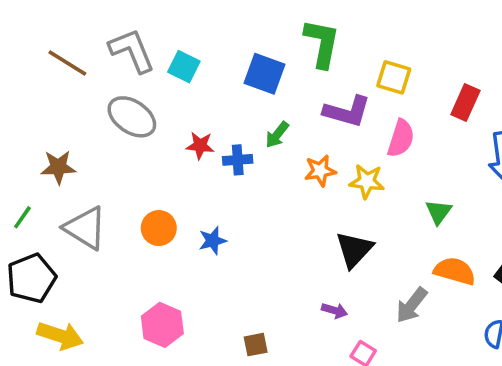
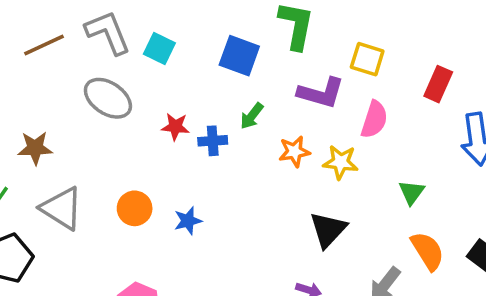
brown line: (67, 63) -> (44, 45), turned -57
orange semicircle: (455, 271) -> (428, 251), turned 42

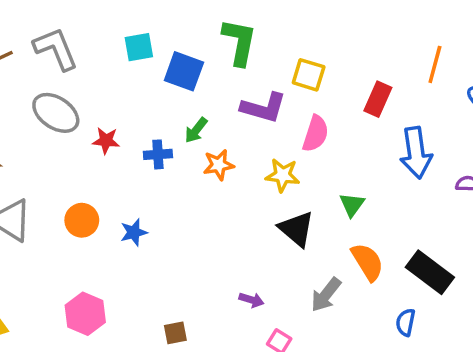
cyan square: (159, 49) -> (139, 47), moved, turned -36
red star: (175, 127) -> (106, 141), moved
orange star: (294, 151) -> (219, 165), moved
black triangle: (328, 230) -> (296, 229), moved, turned -33

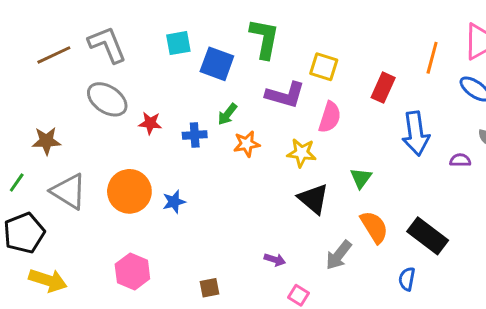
orange circle: (82, 220) -> (129, 191), size x1.5

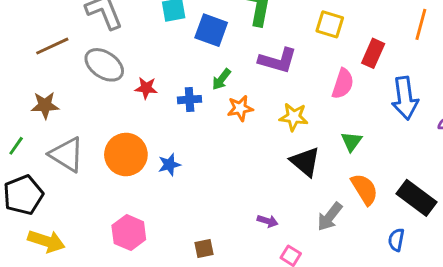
brown line: (54, 55) -> (52, 46), moved
yellow square: (324, 67) -> (330, 24), moved
pink semicircle: (330, 117) -> (343, 84), moved

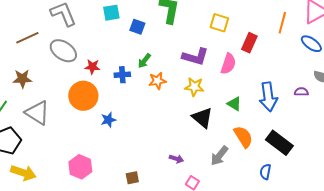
blue square: (211, 30) -> (137, 27), size x0.7
purple L-shape: (278, 61) -> (195, 57), moved
blue arrow: (405, 98) -> (268, 97), moved
green triangle: (351, 141) -> (234, 104), turned -35
orange circle: (126, 154) -> (83, 96), moved

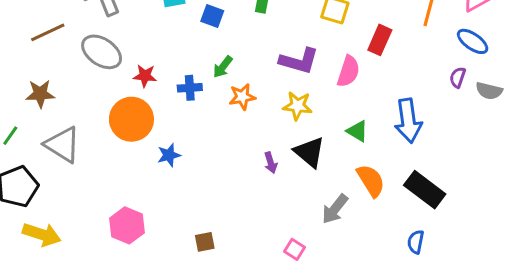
purple semicircle: (301, 92) -> (458, 77), moved, turned -72
purple arrow: (176, 159) -> (271, 163), moved, turned 56
blue semicircle: (265, 172) -> (416, 242), moved

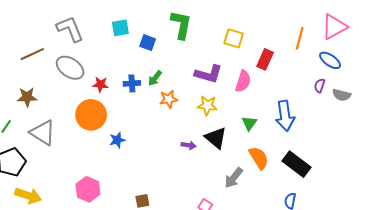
blue cross: (190, 88) -> (132, 83), moved
green triangle: (357, 131) -> (249, 123), turned 35
purple arrow: (271, 163) -> (189, 145), turned -64

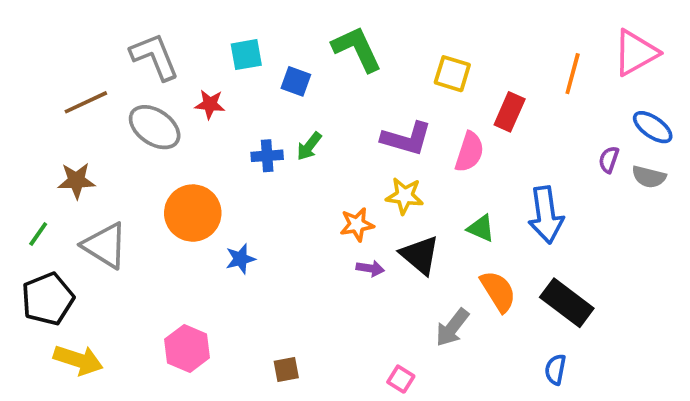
green L-shape: (181, 25) -> (357, 49), turned -36
blue ellipse: (330, 60) -> (653, 127), moved
red star: (100, 84) -> (210, 104), moved
orange star: (169, 99) -> (357, 224), moved
green triangle: (249, 123) -> (481, 228), turned -42

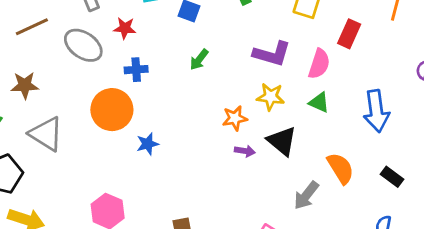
blue cross: (267, 156) -> (136, 70), moved
green triangle: (481, 228) -> (319, 102), moved
black rectangle: (567, 303) -> (392, 177), size x0.6

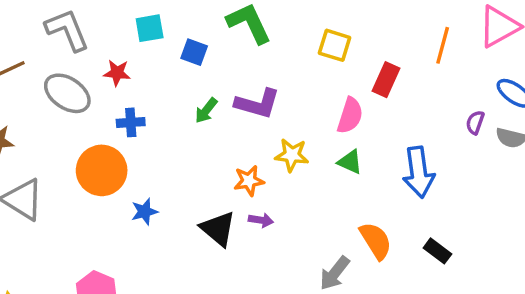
purple L-shape: (272, 54) -> (257, 104), moved
black triangle: (282, 141) -> (218, 229), moved

